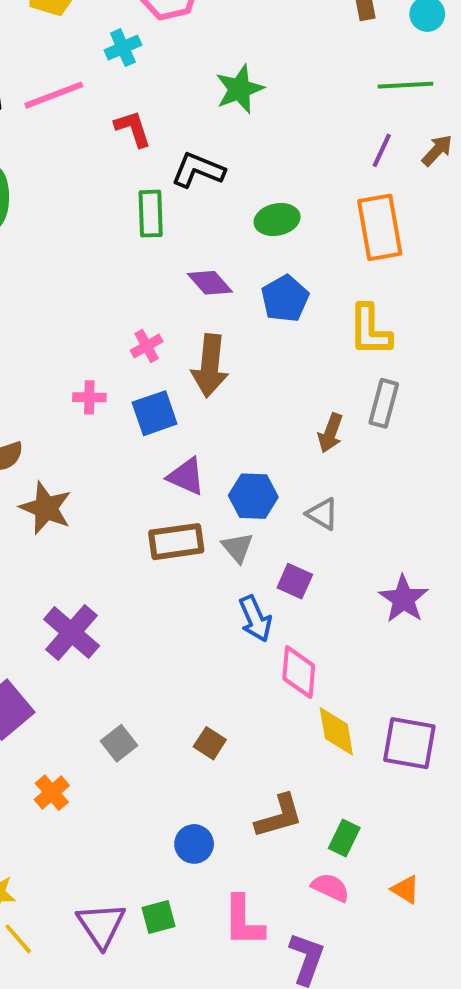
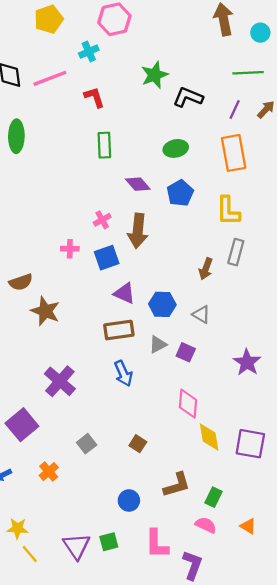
black L-shape: (198, 170) -> (188, 97), moved
gray triangle: (238, 548) -> (158, 345), moved, turned 42
blue arrow: (255, 619) -> (123, 373), moved

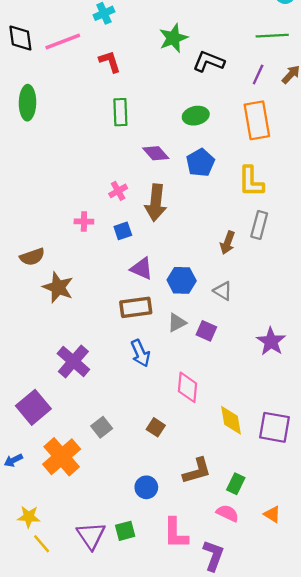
blue square: (107, 258) -> (123, 231), size x0.7
pink diamond: (188, 404) -> (187, 387), moved
orange cross: (49, 472) -> (62, 457), size x1.8

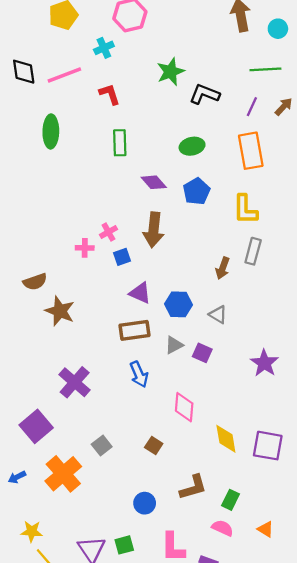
green ellipse: (28, 103) -> (51, 131), moved
pink cross: (118, 191) -> (108, 232), moved

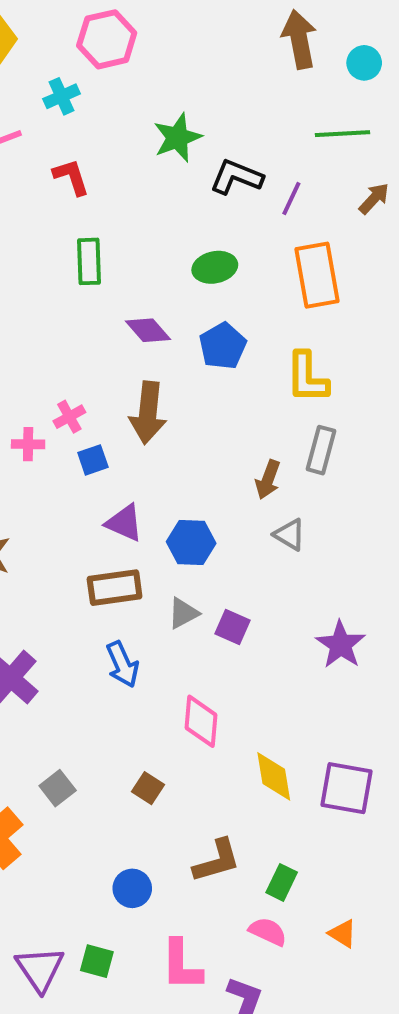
purple line: (252, 107) -> (291, 199), moved
gray triangle: (218, 314) -> (289, 535), moved
green square: (124, 545) -> (97, 961), turned 30

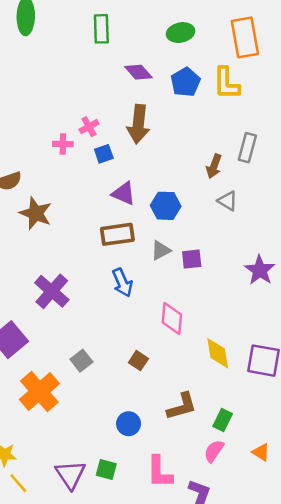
yellow L-shape: (307, 377) -> (226, 83), moved
purple square: (232, 627) -> (192, 259), turned -30
pink semicircle: (268, 932) -> (214, 451), turned -80

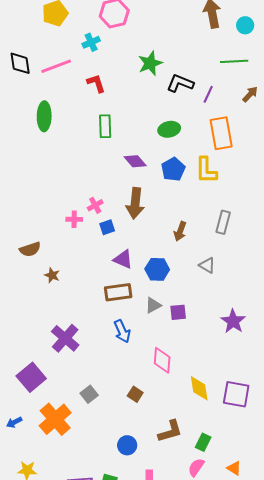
brown arrow: (214, 166) -> (180, 231), moved
brown star: (36, 213) -> (52, 275), size x0.6

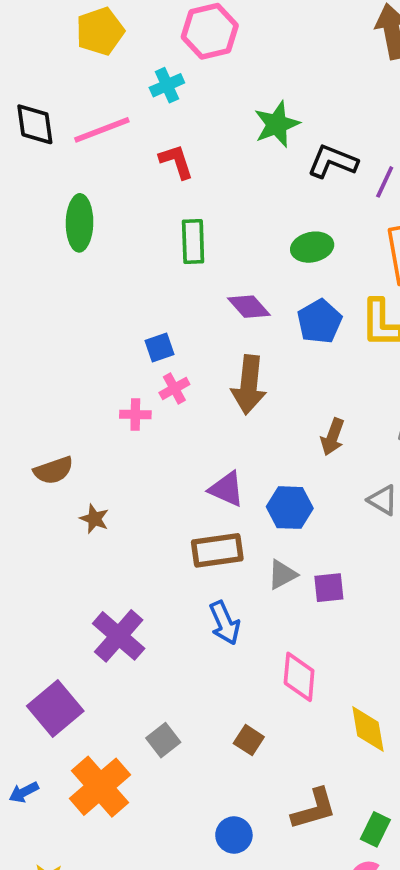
blue square: (107, 227) -> (160, 348), moved

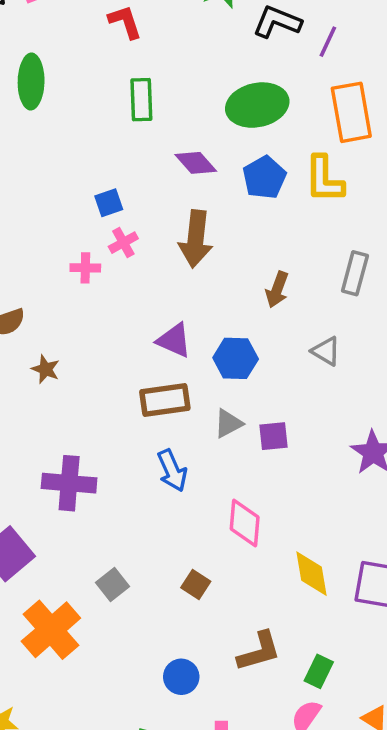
green ellipse: (312, 247) -> (257, 105), size x1.5
purple cross: (119, 636) -> (69, 483), turned -36

